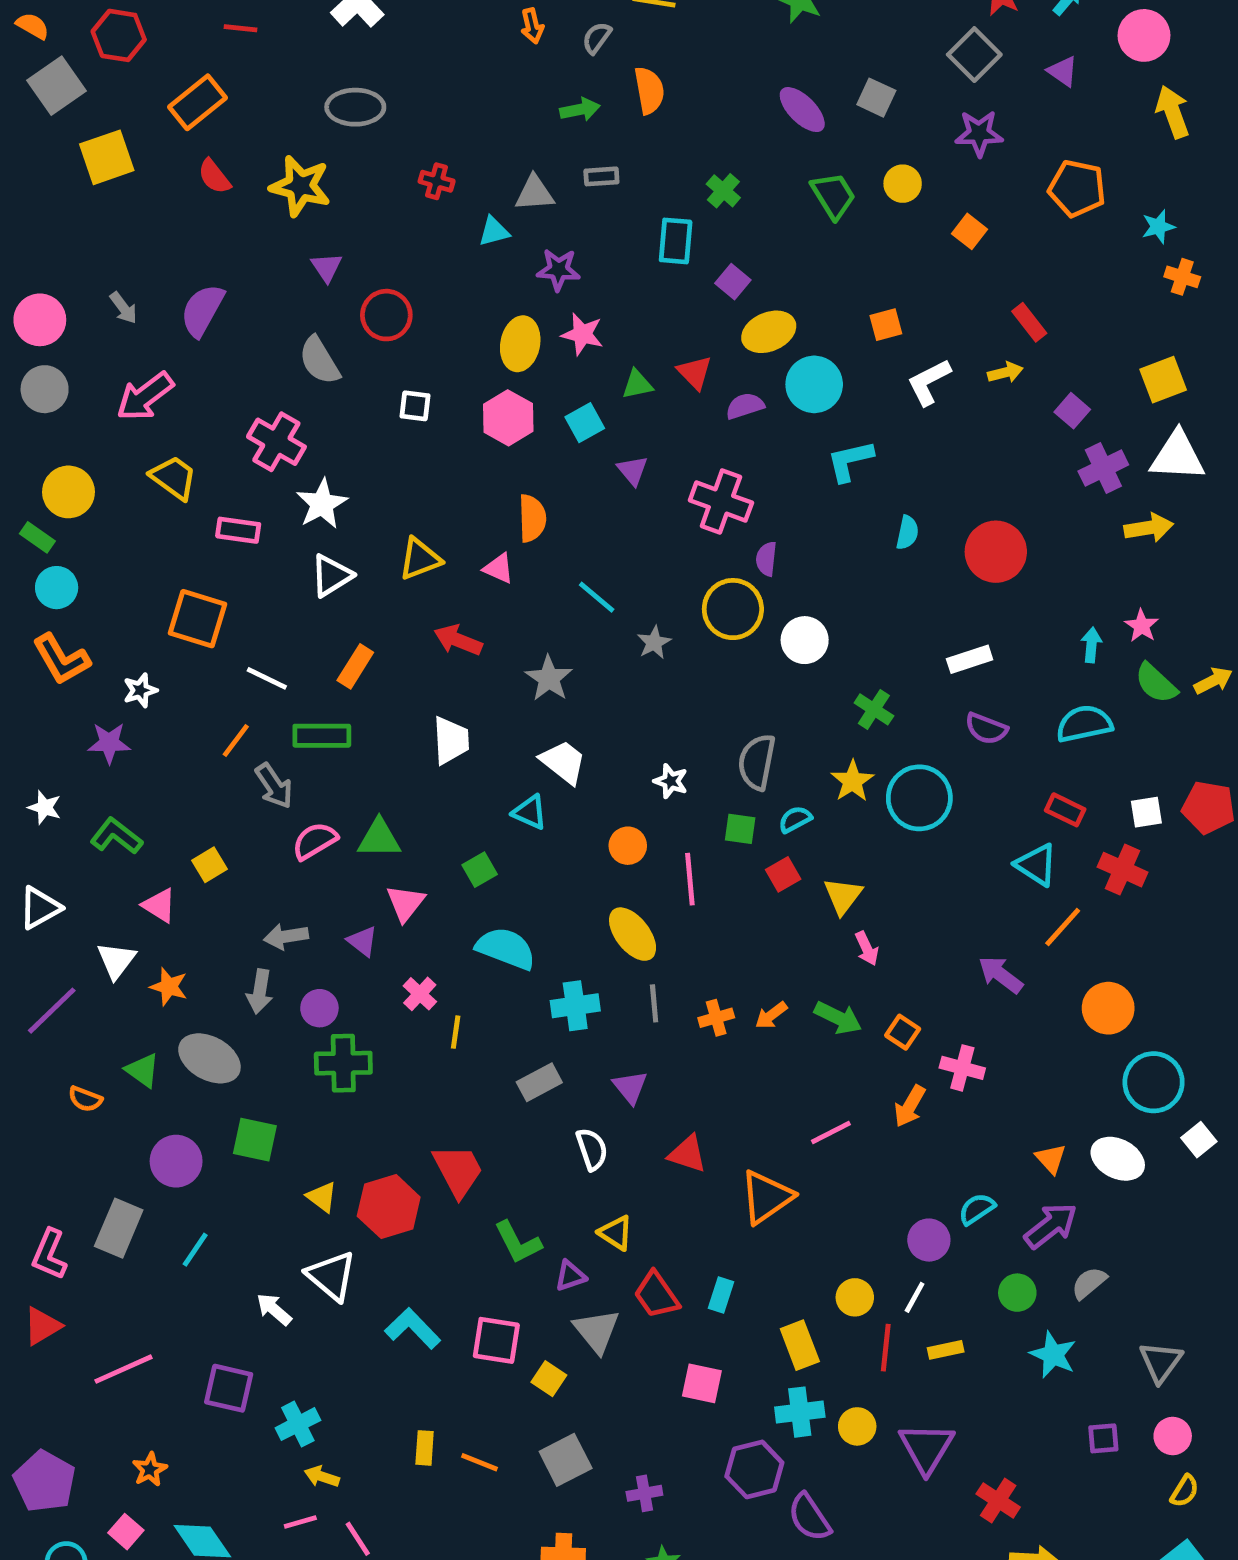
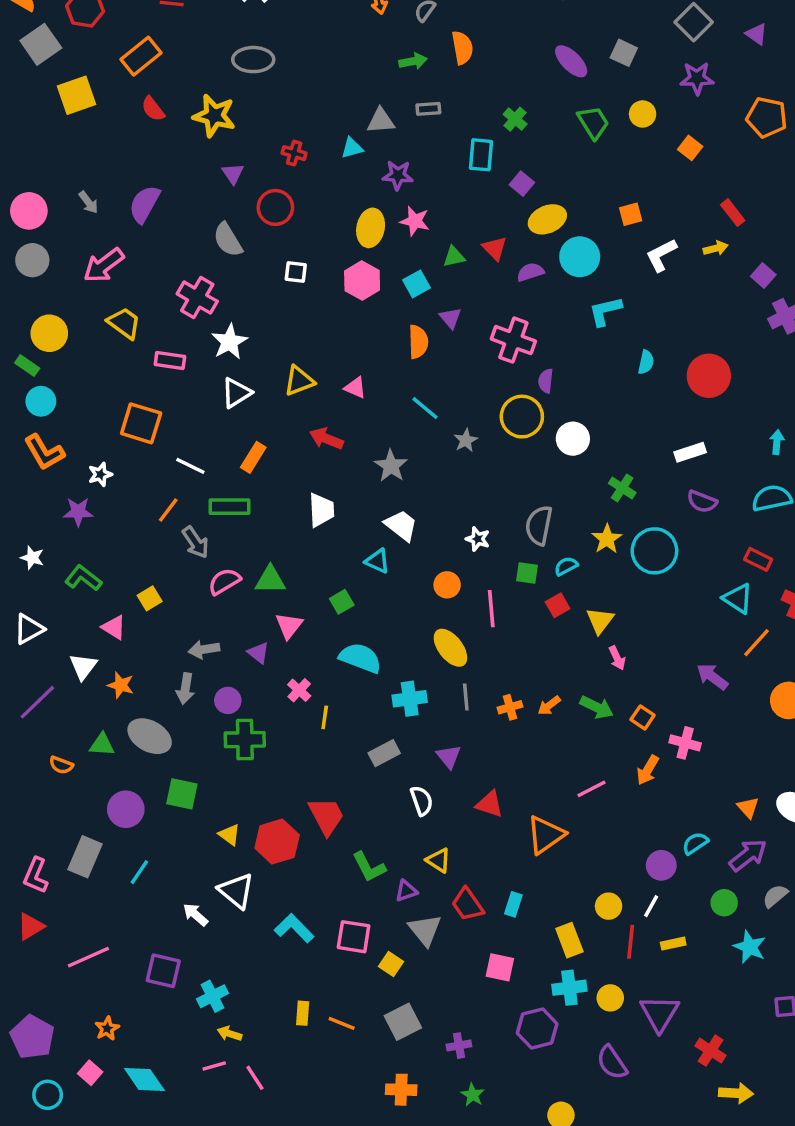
red cross: (437, 181) -> (294, 153), moved
orange semicircle: (532, 518) -> (418, 342), moved
green triangle: (143, 1070) -> (102, 745), turned -32
purple semicircle: (809, 1517) -> (612, 1063), moved

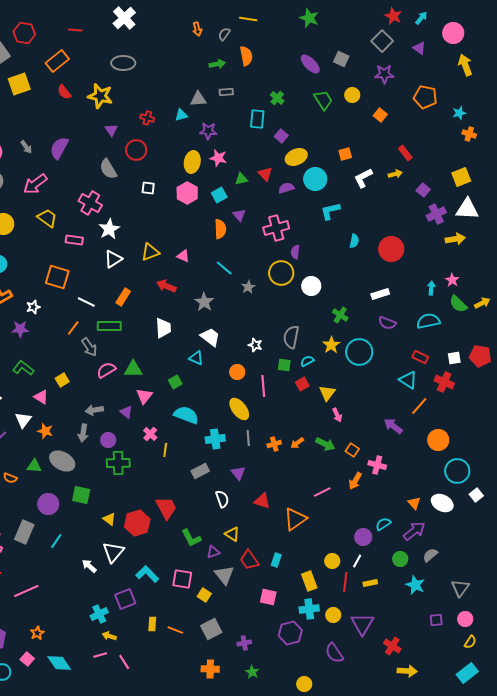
pink cross: (513, 340) -> (276, 228), turned -35
white triangle: (236, 891) -> (113, 552), turned 30
purple square: (163, 971) -> (125, 599), moved, turned -35

